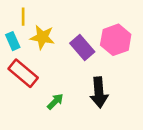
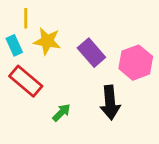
pink hexagon: (116, 40) -> (136, 63), moved

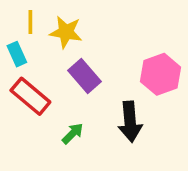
yellow star: (47, 41) -> (66, 32), moved
purple rectangle: (91, 53) -> (84, 76), moved

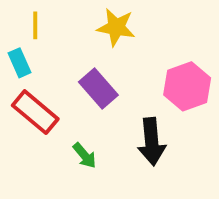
yellow star: (66, 32) -> (116, 27), moved
green arrow: (73, 133) -> (85, 155), turned 95

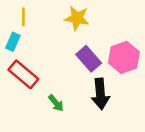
cyan rectangle: (20, 63) -> (13, 42), turned 48
purple rectangle: (98, 88) -> (89, 59), moved

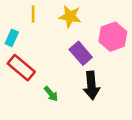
yellow line: (23, 17) -> (33, 14), moved
pink hexagon: (124, 57) -> (113, 37), moved

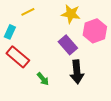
yellow line: (33, 14) -> (28, 12), turned 64
yellow star: (70, 16) -> (71, 14), moved

